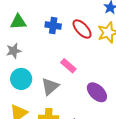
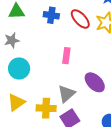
pink rectangle: (68, 66) -> (66, 56), turned 56
gray triangle: (50, 86) -> (66, 94), moved

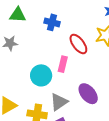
red ellipse: (80, 19) -> (78, 44), moved
cyan circle: (19, 69) -> (41, 75), moved

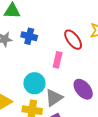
blue cross: (52, 22) -> (29, 36), moved
cyan circle: (41, 75) -> (34, 83), moved

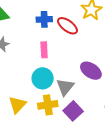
blue cross: (29, 36) -> (44, 19), moved
pink rectangle: (58, 60) -> (44, 50), moved

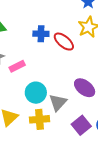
pink rectangle: (44, 50) -> (17, 66), moved, turned 63
purple square: (73, 111) -> (81, 125), moved

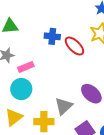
cyan circle: (36, 93) -> (21, 89), moved

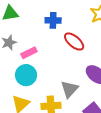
red ellipse: (74, 46) -> (74, 42), moved

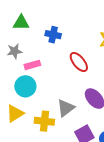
blue cross: (53, 20) -> (53, 35), moved

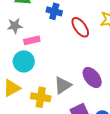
red ellipse: (79, 62) -> (80, 27), moved

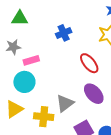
blue cross: (54, 11) -> (64, 33), moved, turned -35
red ellipse: (80, 27) -> (89, 63), moved

